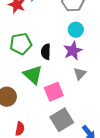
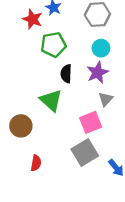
green pentagon: (21, 44) -> (53, 45), moved
pink square: (54, 92) -> (91, 122), moved

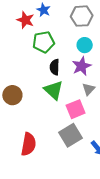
green triangle: (51, 100) -> (54, 90), moved
brown circle: (21, 126) -> (12, 95), moved
red semicircle: (36, 163) -> (28, 144), size x1.6

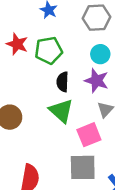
red star: (25, 20) -> (17, 44), moved
purple star: (82, 66) -> (97, 81), turned -30
gray square: (71, 135) -> (83, 167), turned 30

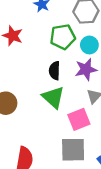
green pentagon: (49, 50) -> (63, 37), moved
purple star: (97, 81) -> (86, 69), turned -30

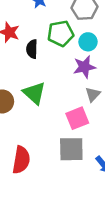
black semicircle: (55, 71) -> (32, 49), moved
green triangle: (53, 97) -> (34, 93), moved

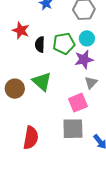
green pentagon: (61, 33) -> (64, 43), moved

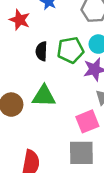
red star: (21, 30) -> (20, 20), moved
green triangle: (42, 82) -> (44, 96), turned -40

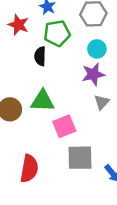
green pentagon: (70, 50) -> (57, 33), moved
pink square: (87, 121) -> (64, 126), moved

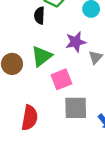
purple star: (93, 74) -> (76, 42), moved
green triangle: (43, 101) -> (42, 56), turned -40

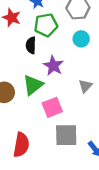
purple star: (76, 42) -> (53, 66), moved, turned -30

